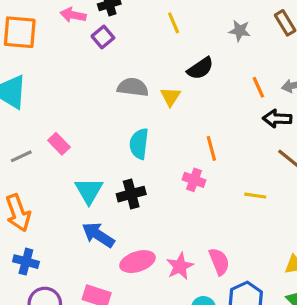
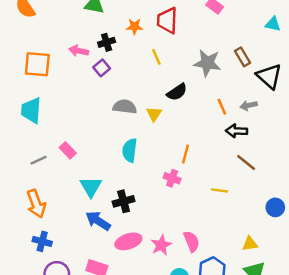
gray star: (240, 31) -> (207, 63), size x1.6
orange line: (211, 148) -> (185, 154), turned 30
black cross: (131, 194) -> (124, 201), moved

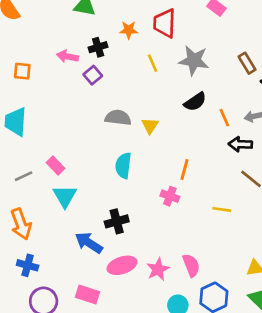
gray star: (207, 63) -> (194, 60), moved
orange square: (37, 64) -> (22, 71), size x0.6
black semicircle: (177, 92) -> (195, 102), moved
cyan triangle: (91, 187) -> (65, 196), moved

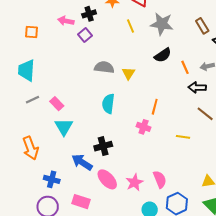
gray line: (24, 176) -> (33, 100), moved
blue cross: (28, 265) -> (52, 179), moved
pink ellipse: (122, 265) -> (107, 179), turned 65

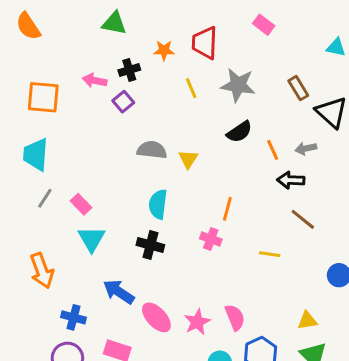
orange square: (31, 32) -> (43, 97), size x1.6
gray line: (33, 100) -> (45, 198), turned -32
black cross: (103, 146) -> (150, 245), moved, turned 30

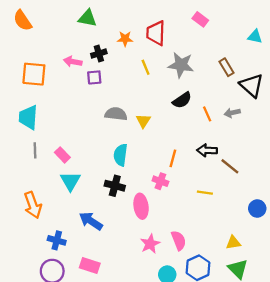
purple square: (123, 102) -> (94, 77), turned 35
black arrow: (291, 180) -> (207, 150), moved
gray line: (45, 198) -> (35, 150), turned -35
pink ellipse: (156, 317) -> (141, 206), moved, turned 35

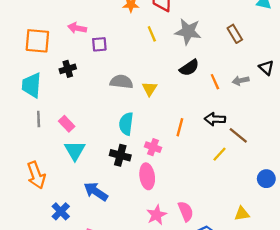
black cross: (99, 54) -> (68, 69), moved
black triangle: (252, 85) -> (266, 68), moved, size x0.6
pink cross: (160, 181) -> (153, 147), moved
yellow line: (205, 193) -> (220, 154), moved, turned -56
blue cross: (57, 240) -> (61, 211), turned 30

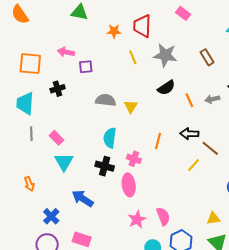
orange arrow: (36, 175) -> (29, 184), size x0.6

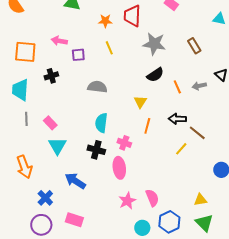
yellow line: (133, 57) -> (109, 48), moved
yellow triangle: (131, 106) -> (140, 102), moved
orange arrow: (29, 184) -> (24, 167), size x1.6

